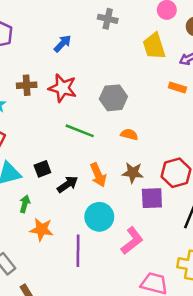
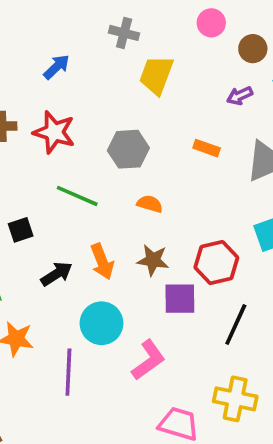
yellow trapezoid: (154, 46) -> (156, 75), moved, turned 36
orange rectangle: (177, 87) -> (207, 148), moved
black square: (42, 169) -> (21, 230), moved

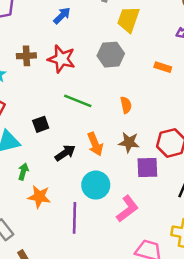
gray hexagon: (128, 149) -> (111, 55), moved
orange semicircle: (150, 204) -> (126, 105), turned 63

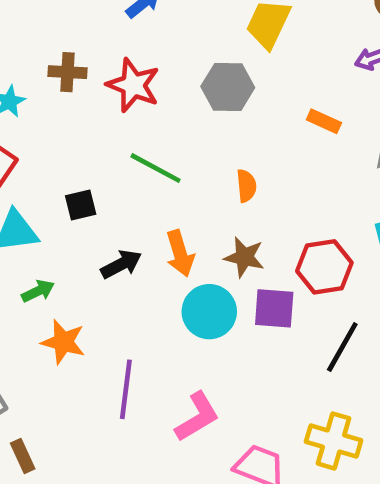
green arrow: (23, 172) -> (38, 291), turned 42
cyan circle: (96, 185) -> (209, 312), moved
pink L-shape: (127, 209) -> (197, 417), moved

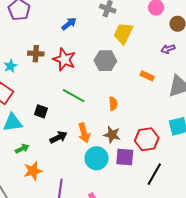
black square: (81, 205) -> (41, 111), turned 32
orange star: (63, 342) -> (33, 171), turned -30

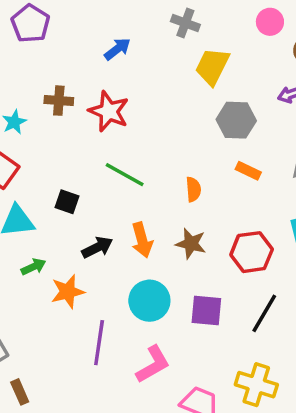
gray hexagon: (105, 61) -> (236, 120), moved
orange rectangle: (147, 76) -> (248, 171), moved
purple square: (125, 157) -> (206, 310), moved
cyan circle: (97, 158) -> (149, 301), moved
orange star: (33, 171) -> (68, 292), moved

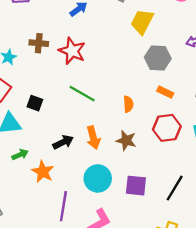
black square: (67, 202) -> (35, 103), moved
red hexagon: (252, 252) -> (167, 128), moved
orange star: (68, 292) -> (43, 172), turned -30

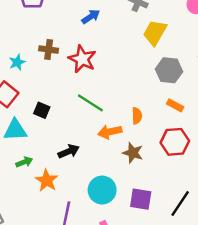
orange arrow: (93, 138) -> (110, 132), moved, turned 90

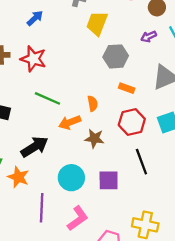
black arrow: (69, 151) -> (35, 147), size x1.4
black line: (180, 203) -> (141, 162), moved, turned -45

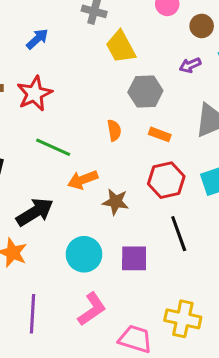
yellow trapezoid: (97, 23) -> (121, 47), turned -50
red star: (33, 59) -> (34, 94), turned 30
orange semicircle: (93, 104) -> (114, 130), moved
purple line: (42, 208) -> (33, 314), moved

